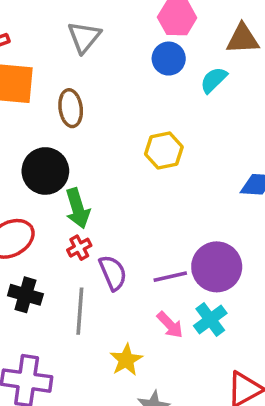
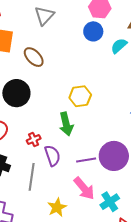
brown ellipse: (71, 108) -> (34, 57), turned -40
yellow hexagon: (164, 150) -> (80, 96), moved
green arrow: (78, 208) -> (66, 124), moved
cyan cross: (210, 320) -> (110, 202), moved
pink arrow: (170, 325) -> (84, 188), size x1.4

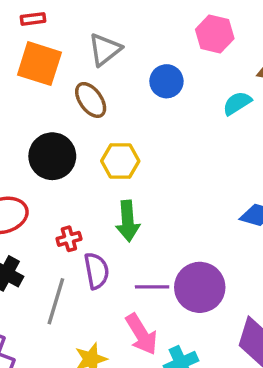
gray triangle: (44, 16) -> (105, 49), moved
blue circle: (93, 31) -> (166, 81), moved
yellow hexagon: (80, 96) -> (120, 161), moved

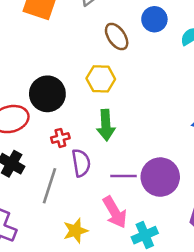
blue circle: (166, 81) -> (154, 19), moved
brown ellipse: (91, 100) -> (117, 37), moved
black circle: (52, 156) -> (47, 94), moved

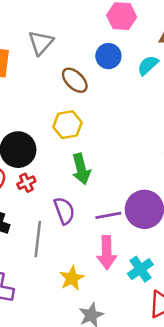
red cross: (60, 138) -> (26, 183), moved
pink arrow: (115, 212) -> (107, 252), turned 40

